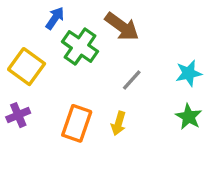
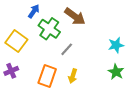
gray line: (132, 80) -> (67, 49), moved

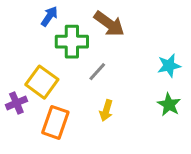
green cross: (49, 29) -> (72, 42), turned -35
yellow square: (16, 41) -> (42, 82), moved
orange rectangle: (47, 76) -> (55, 122), moved

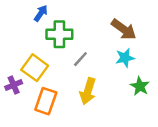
brown arrow: (109, 24) -> (124, 29), moved
cyan star: (169, 66) -> (125, 58), moved
yellow arrow: (106, 110) -> (88, 91), size x1.5

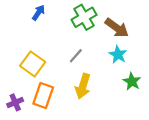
green cross: (59, 34) -> (84, 17), moved, turned -30
cyan star: (125, 58) -> (118, 55), turned -30
purple cross: (14, 85) -> (15, 102), moved

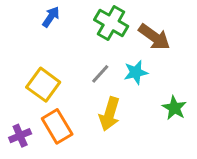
green cross: (84, 17) -> (111, 23), turned -30
cyan star: (118, 55) -> (136, 72), moved, turned 30
orange rectangle: (43, 95) -> (57, 126), turned -50

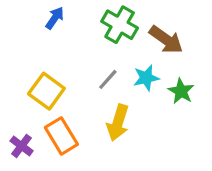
green star: (174, 108) -> (181, 91), moved
purple cross: (20, 136) -> (22, 146), turned -30

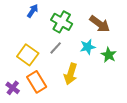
green cross: (120, 25) -> (62, 22), moved
gray line: (108, 79) -> (56, 48), moved

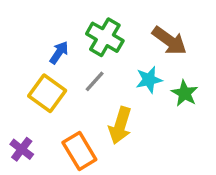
blue arrow: (33, 11) -> (59, 53), moved
orange rectangle: (37, 82) -> (79, 151), moved

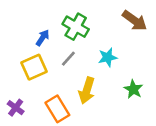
brown arrow: (169, 41) -> (135, 21), moved
yellow square: (47, 93) -> (34, 67), turned 30
green star: (185, 93) -> (133, 89), moved

